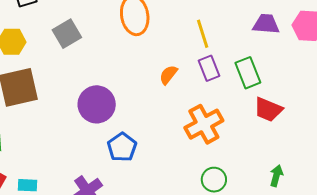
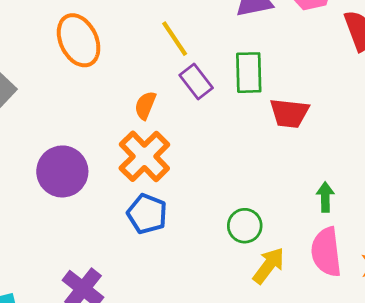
green rectangle: (248, 73) -> (249, 73), turned 36
orange cross: (204, 124) -> (144, 156), moved
blue pentagon: (122, 147) -> (147, 214), moved

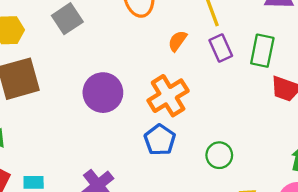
orange semicircle: (145, 105) -> (178, 41), moved
green circle: (245, 226) -> (219, 155), moved

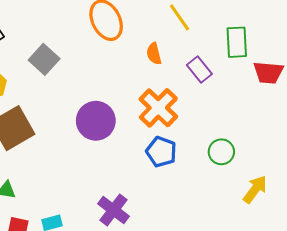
orange semicircle: (178, 41) -> (154, 54), turned -35
purple rectangle: (221, 48) -> (199, 69), moved

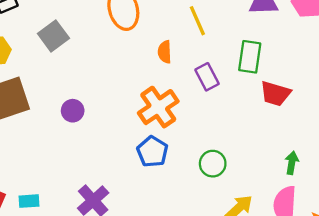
purple circle: (96, 121) -> (73, 111), moved, size x0.6

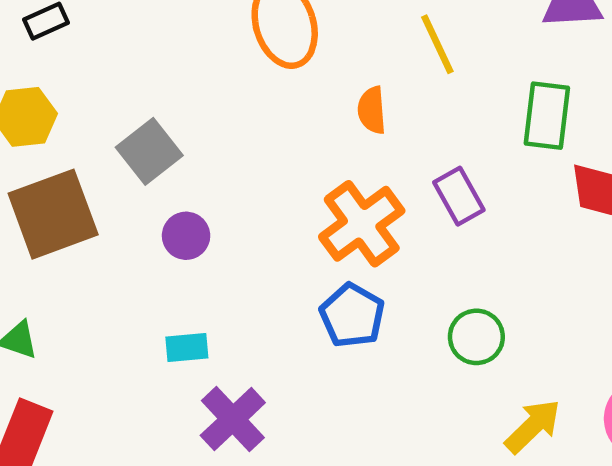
gray square: (53, 36) -> (149, 151), moved
purple rectangle: (207, 77) -> (459, 196), moved
cyan rectangle: (29, 201) -> (187, 347), moved

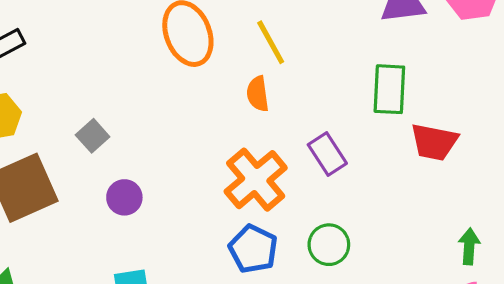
yellow line: (437, 44) -> (271, 42), moved
gray square: (149, 151) -> (93, 136), size x0.7
green circle: (476, 337) -> (329, 245), moved

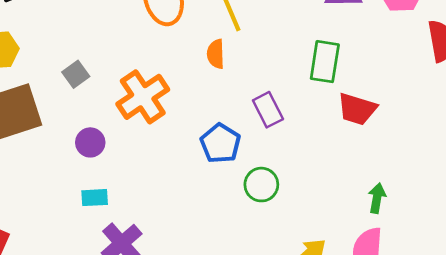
orange cross: (256, 180) -> (143, 97), moved
purple circle: (124, 197) -> (90, 142), moved
blue pentagon: (253, 249) -> (220, 143), moved

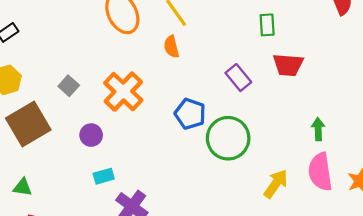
green rectangle: (325, 62) -> (267, 25), moved, size x0.7
purple rectangle: (268, 110) -> (238, 78), moved
green circle: (261, 185) -> (228, 138), size x1.6

